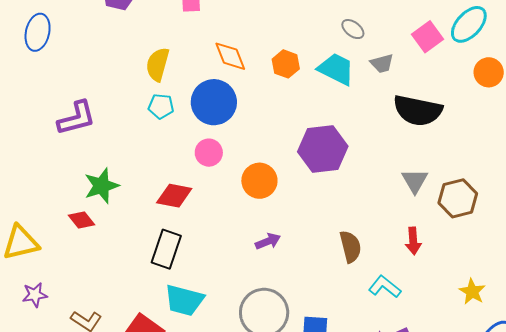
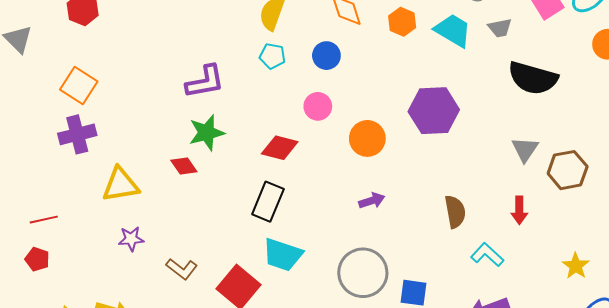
blue circle: (214, 102) -> (326, 56), size x0.6
purple L-shape: (77, 118) -> (205, 82), moved

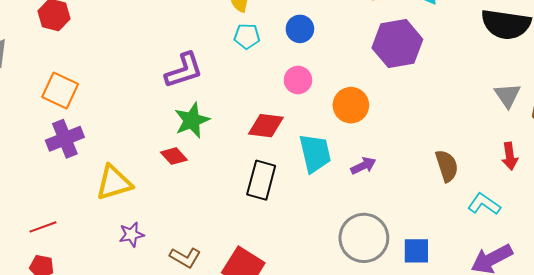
purple hexagon: (434, 111) -> (397, 44), moved
cyan trapezoid: (283, 255) -> (315, 153), moved, turned -114

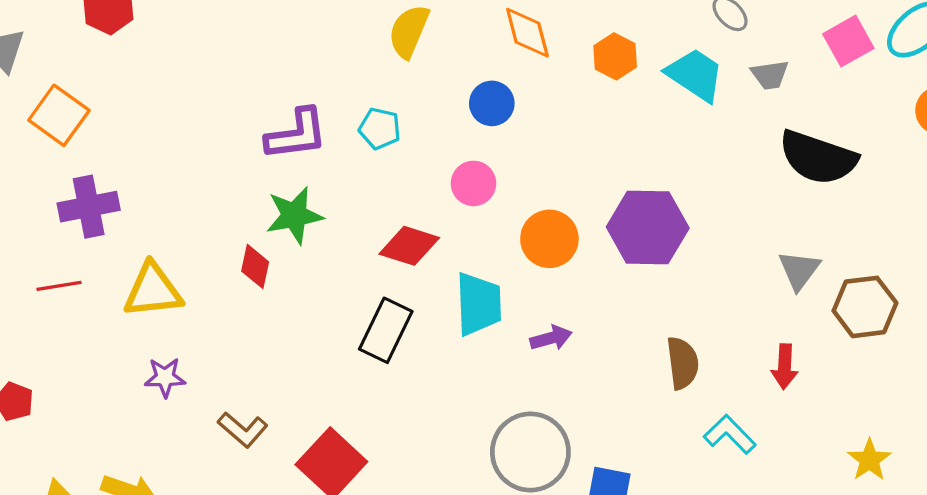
cyan pentagon: (247, 36) -> (380, 128), moved
purple hexagon: (397, 44) -> (648, 227), moved
orange square: (60, 90) -> (59, 115), moved
red diamond: (174, 156) -> (255, 266), turned 44
red line: (43, 227) -> (59, 286), moved

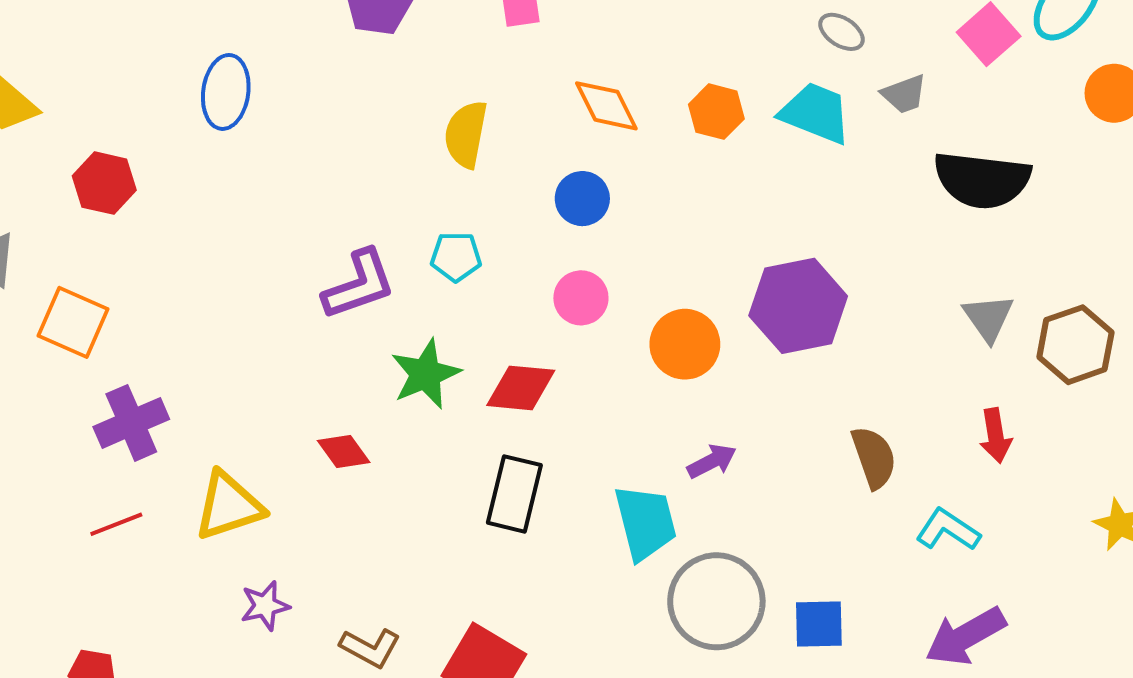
green star: (294, 215) -> (426, 374), moved
red diamond: (255, 266) -> (344, 451), turned -36
cyan trapezoid: (478, 304) -> (645, 522), moved

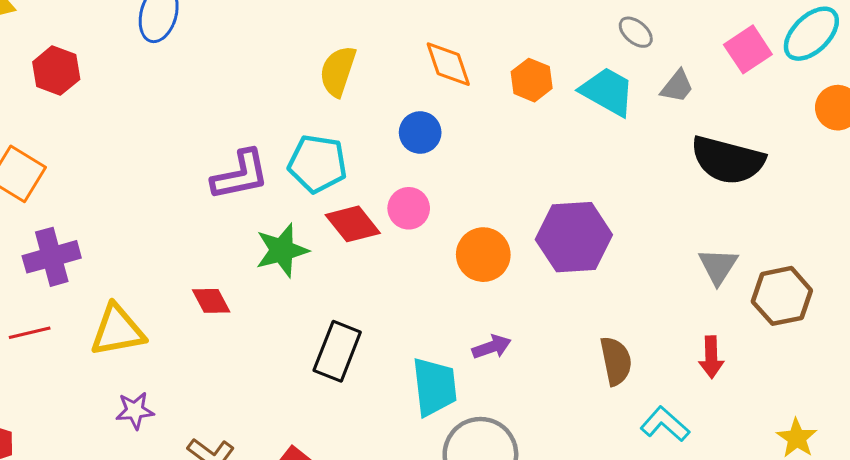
gray trapezoid: (904, 94) -> (677, 86), turned -39
cyan pentagon: (456, 257) -> (317, 164), size x1.5
red diamond: (521, 388) -> (353, 224), moved, turned 38

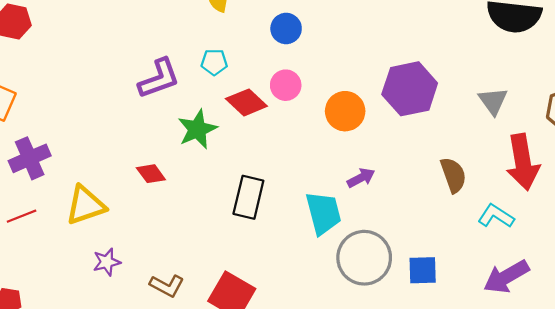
cyan pentagon: (317, 164) -> (214, 62), size x0.6
gray triangle: (718, 266) -> (493, 101), moved
red arrow: (711, 357) -> (523, 162), size x1.8

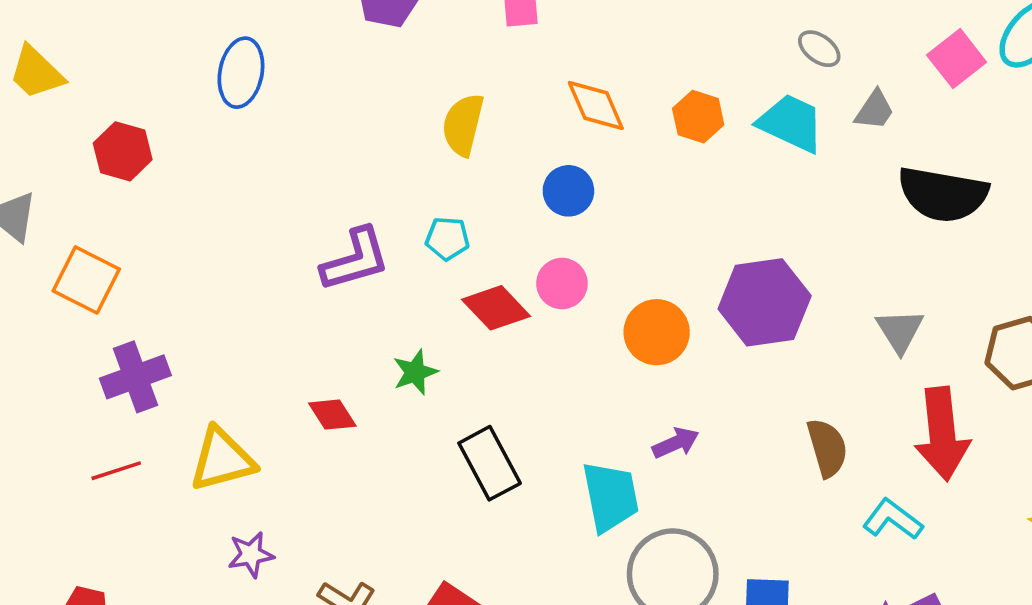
green star: (197, 129) -> (415, 372), moved, size x0.7
black rectangle: (248, 197) -> (490, 463), turned -45

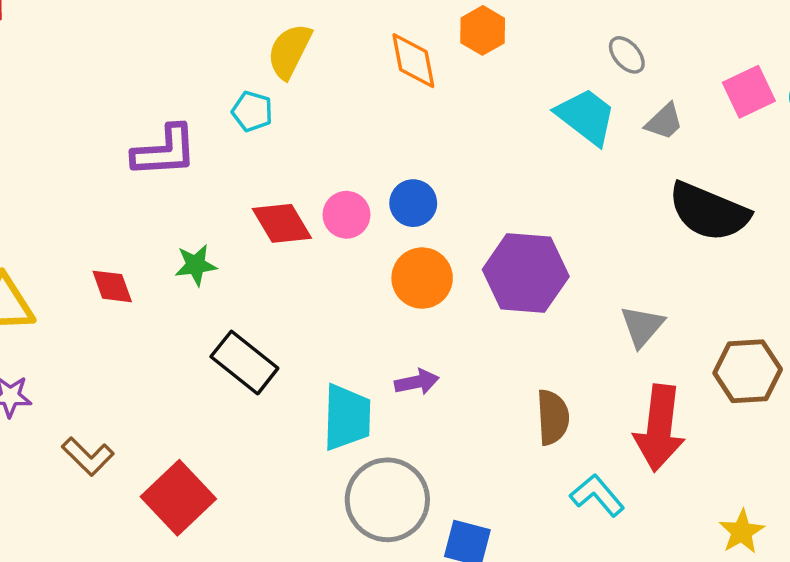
orange hexagon: (698, 117) -> (483, 30), moved
blue circle: (568, 191) -> (413, 203), moved
cyan pentagon: (447, 238) -> (252, 111), moved
black rectangle: (490, 463) -> (244, 362), turned -36

